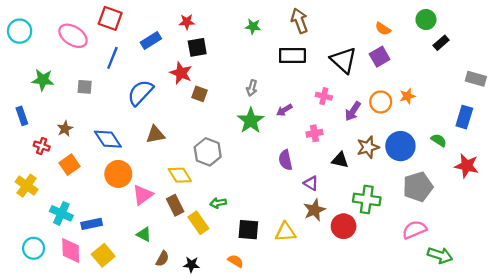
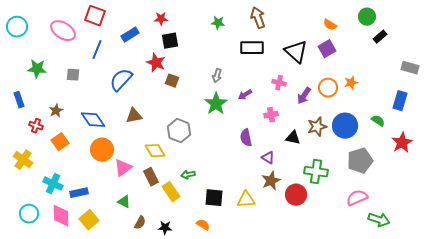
red star: (467, 166) -> (402, 143), turned 30

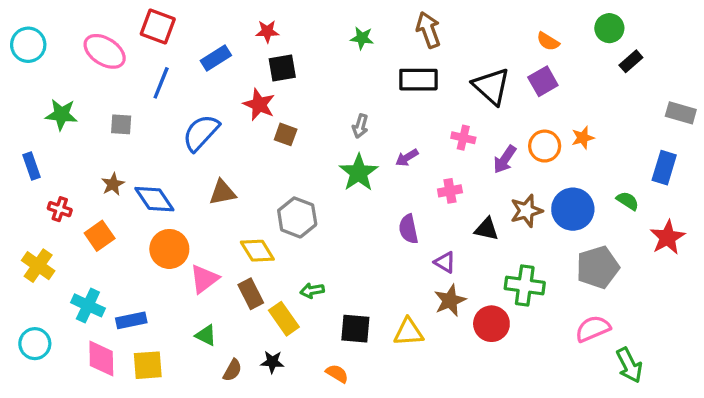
brown star: (56, 111) -> (113, 184), moved
cyan circle: (29, 214) -> (35, 344), moved
yellow square: (89, 220) -> (148, 365), turned 36
green arrow: (379, 220) -> (629, 365), turned 45
black star: (165, 228) -> (272, 362), moved

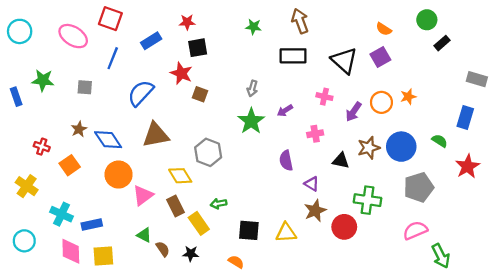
blue rectangle: (32, 166) -> (16, 97), moved
brown triangle: (222, 193) -> (156, 135), size x1.4
brown semicircle: (232, 370) -> (163, 249), moved, turned -63

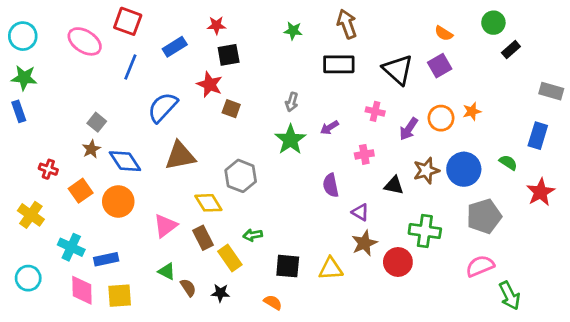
green star: (43, 80) -> (24, 78), moved
gray square: (85, 87) -> (97, 122), moved, turned 35
orange circle: (119, 175) -> (118, 201), moved

